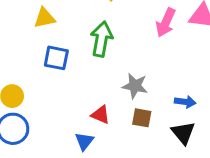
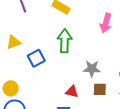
yellow triangle: (44, 18) -> (14, 42), moved
blue square: (56, 58) -> (36, 58), turned -30

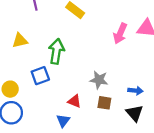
green arrow: (65, 41) -> (56, 51), moved
blue square: (36, 58) -> (40, 76), moved

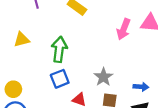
blue square: (40, 76) -> (60, 79), moved
gray star: (99, 80) -> (103, 77), turned 30

